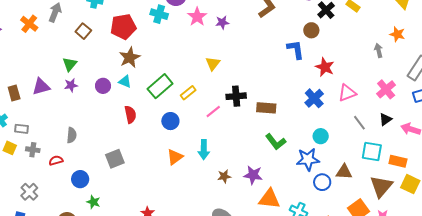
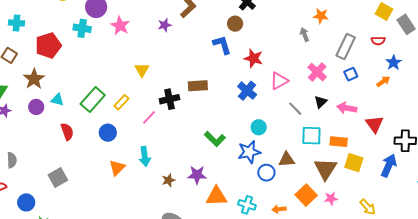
purple star: (222, 22) -> (165, 25), moved
brown star: (130, 58) -> (34, 79), moved
brown rectangle: (266, 108) -> (198, 86), moved

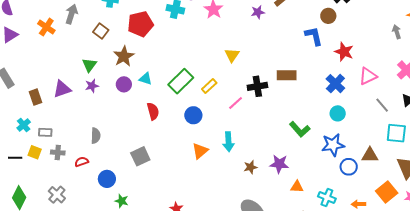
cyan circle: (259, 127) -> (338, 113), moved
orange triangle: (216, 196) -> (297, 187), size x0.6

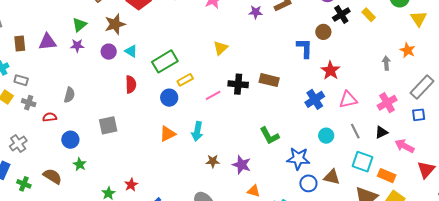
yellow rectangle: (209, 86) -> (185, 80), moved
cyan circle: (338, 113) -> (326, 136), moved

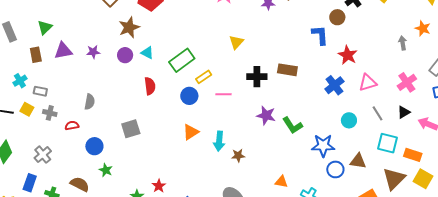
green triangle: (80, 25) -> (45, 27), moved
pink line: (213, 95) -> (224, 94), moved, turned 35
cyan arrow: (197, 131) -> (219, 141), moved
purple star: (242, 165) -> (266, 115), moved

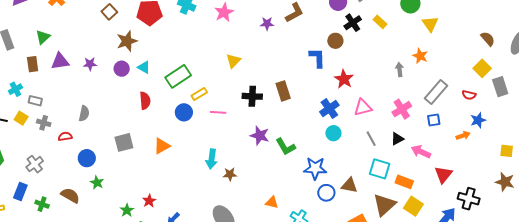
brown rectangle: (287, 70) -> (283, 91), turned 60
cyan circle: (349, 120) -> (333, 133), moved
orange triangle: (191, 132) -> (162, 146), moved

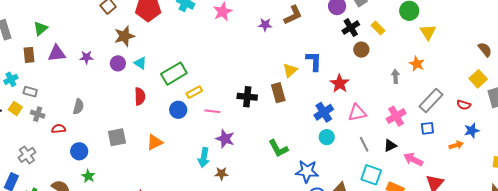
brown circle: (335, 41) -> (361, 50), moved
yellow triangle: (233, 61) -> (290, 70), moved
purple star: (260, 135) -> (225, 139), moved

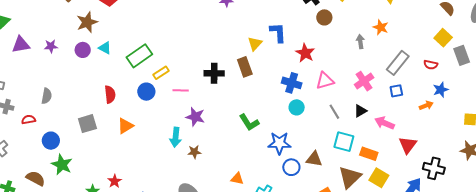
red semicircle: (140, 96) -> (110, 94), moved
blue cross: (324, 112) -> (292, 83), turned -36
green star: (88, 176) -> (62, 165), size x1.5

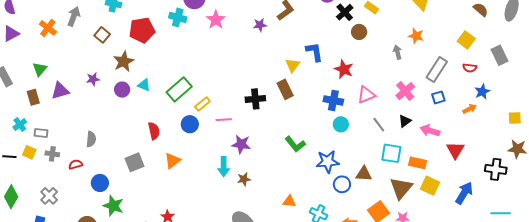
yellow square: (443, 38) -> (466, 40), moved
purple star: (51, 46) -> (93, 79), moved
black cross: (434, 168) -> (496, 169), moved

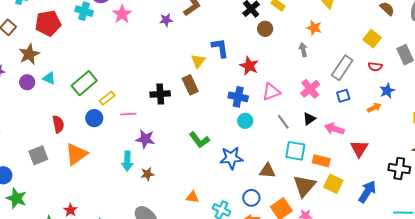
orange star: (416, 36) -> (314, 28), moved
orange triangle: (172, 161) -> (76, 154), size x1.4
blue circle: (342, 184) -> (251, 198), moved

